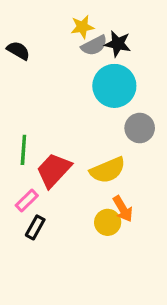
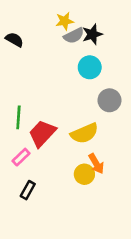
black star: (118, 44) -> (92, 34), turned -30
cyan circle: (114, 86) -> (90, 67), size x0.7
black rectangle: (35, 227) -> (28, 190), moved

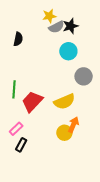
black semicircle: (14, 40) -> (18, 39), moved, turned 72
pink rectangle: (21, 157) -> (16, 129), moved
orange arrow: (96, 164) -> (73, 125), turned -126

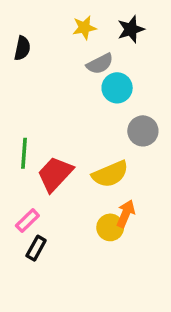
black star: (70, 26) -> (131, 29), moved
gray semicircle: (56, 27) -> (100, 64), moved
black semicircle: (18, 39) -> (22, 48), moved

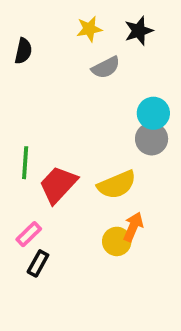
cyan circle: (117, 88) -> (153, 113), moved

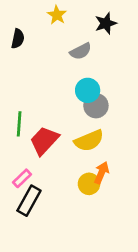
yellow star: (89, 29) -> (57, 15), moved, turned -30
cyan circle: (153, 113) -> (88, 90), moved
gray circle: (152, 139) -> (96, 106), moved
black rectangle: (38, 263) -> (29, 201), size x1.5

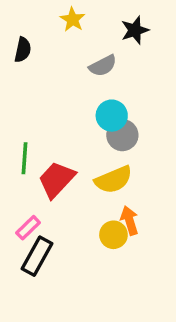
orange arrow: (102, 173) -> (129, 221), turned -40

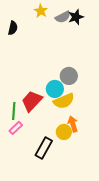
gray semicircle: (103, 66) -> (63, 17), moved
cyan circle: (112, 116) -> (55, 89), moved
green line: (25, 158) -> (14, 111), moved
black rectangle: (37, 256) -> (44, 148), moved

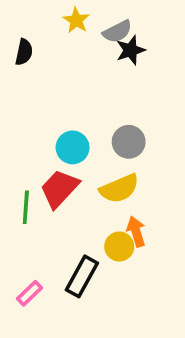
black star: (76, 17) -> (130, 50), moved
cyan circle: (55, 89) -> (73, 147), moved
pink rectangle: (16, 128) -> (30, 293), moved

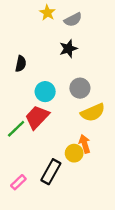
black star: (130, 50) -> (68, 49), moved
black semicircle: (24, 52) -> (21, 64), moved
yellow semicircle: (119, 189) -> (93, 113), moved
green line: (26, 207) -> (16, 129), turned 42

